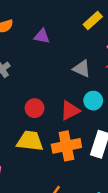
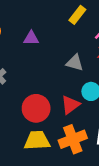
red circle: (35, 108) -> (36, 108), size x1.5

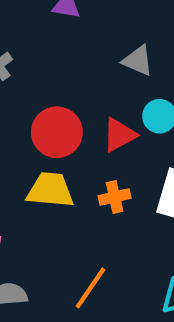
orange cross: (73, 139) -> (115, 197), size x0.6

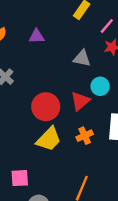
yellow trapezoid: (50, 190) -> (49, 139), turned 140

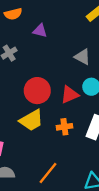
purple triangle: (37, 36) -> (40, 31), moved

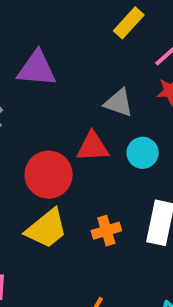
purple triangle: (40, 31) -> (37, 69), size x1.5
red triangle: (70, 95) -> (93, 147), moved, turned 30

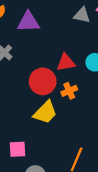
gray triangle: (119, 103) -> (82, 15), moved
orange cross: (106, 231) -> (69, 91), moved

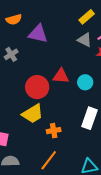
orange cross: (69, 91) -> (54, 131), moved

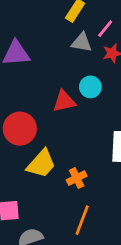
cyan circle: (85, 82) -> (90, 87), moved
red circle: (37, 87) -> (20, 129), moved

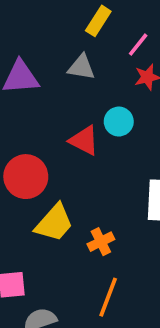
gray triangle: (82, 43) -> (81, 67), moved
red triangle: (64, 101) -> (84, 140), turned 40

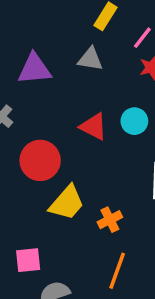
cyan circle: (119, 122) -> (134, 121), moved

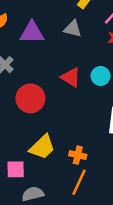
yellow trapezoid: (67, 203) -> (42, 147), moved
orange cross: (110, 220) -> (78, 155), moved, turned 35

